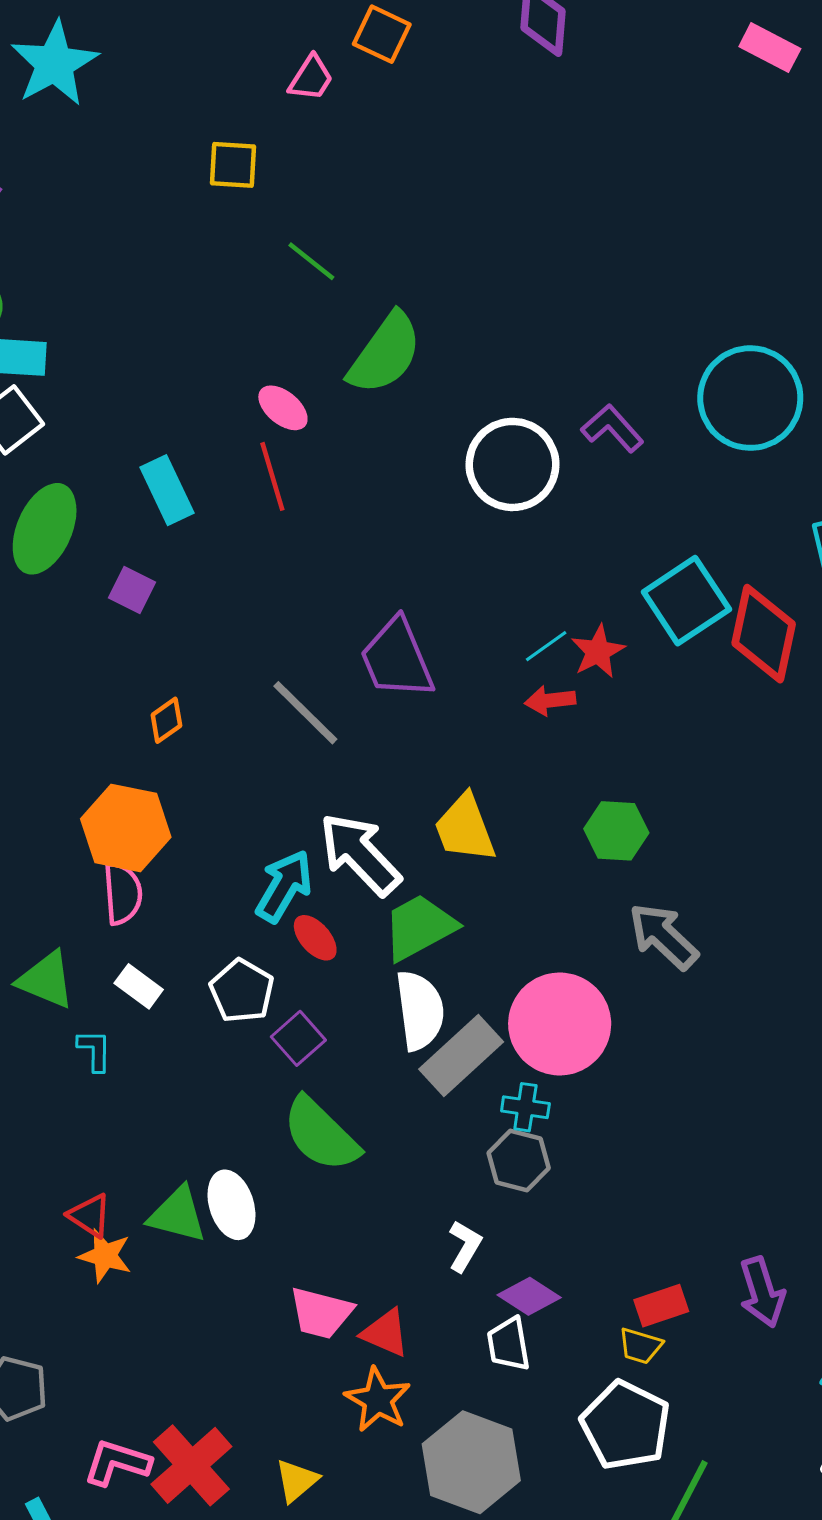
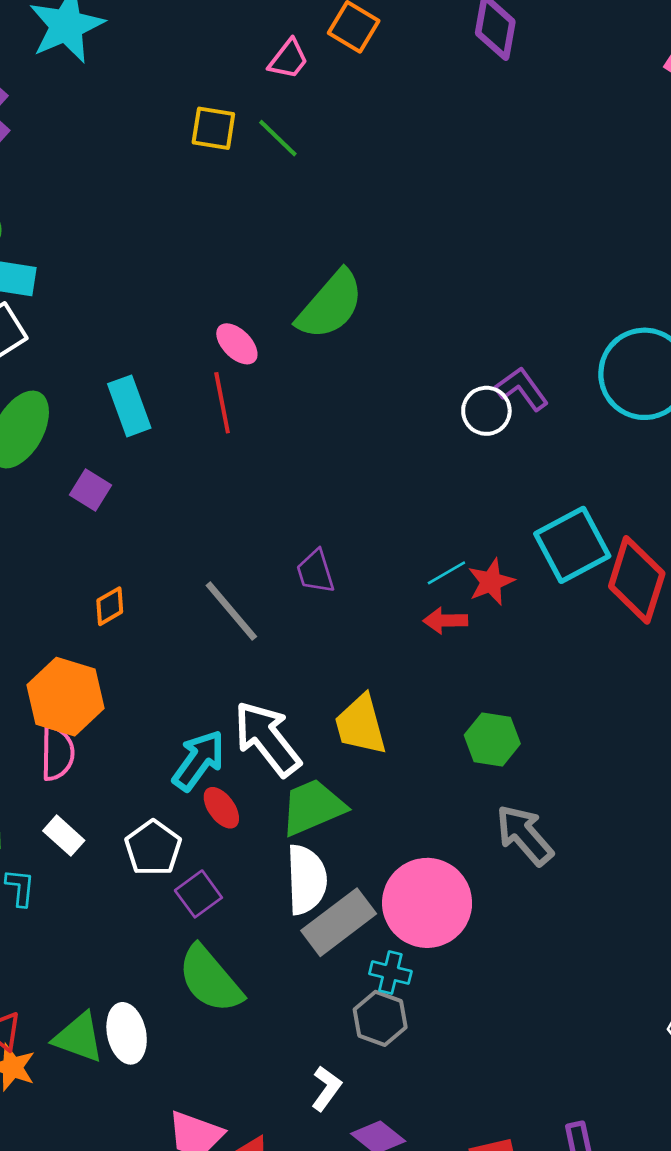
green line: (311, 261) -> (278, 138), moved
white circle: (513, 464) -> (486, 411), moved, size x0.6
purple trapezoid: (397, 659) -> (315, 572), size x0.6

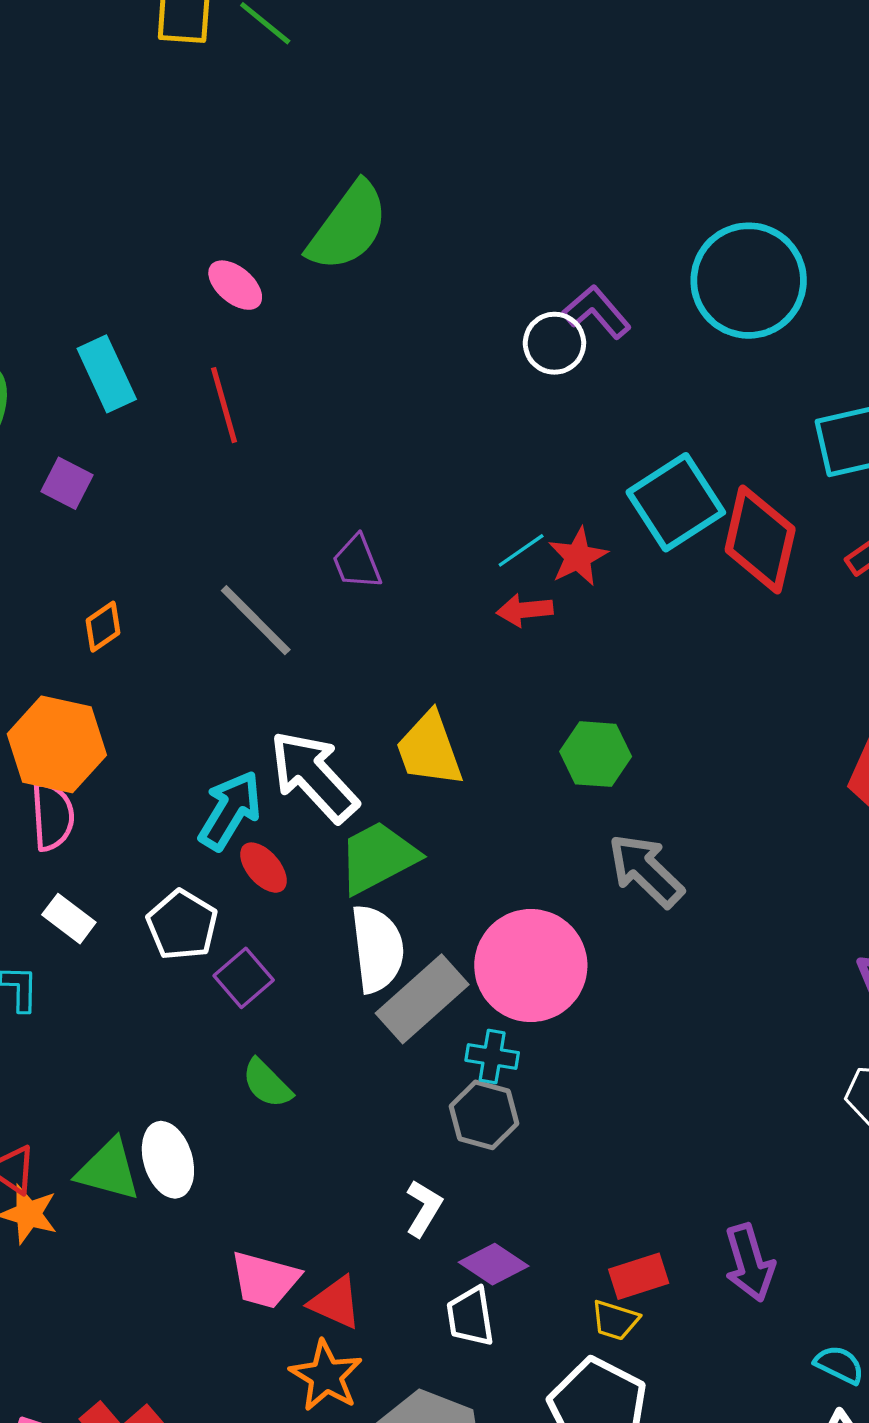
red line: (222, 403) -> (224, 405), moved
green semicircle: (210, 979) -> (267, 1084), size x0.6

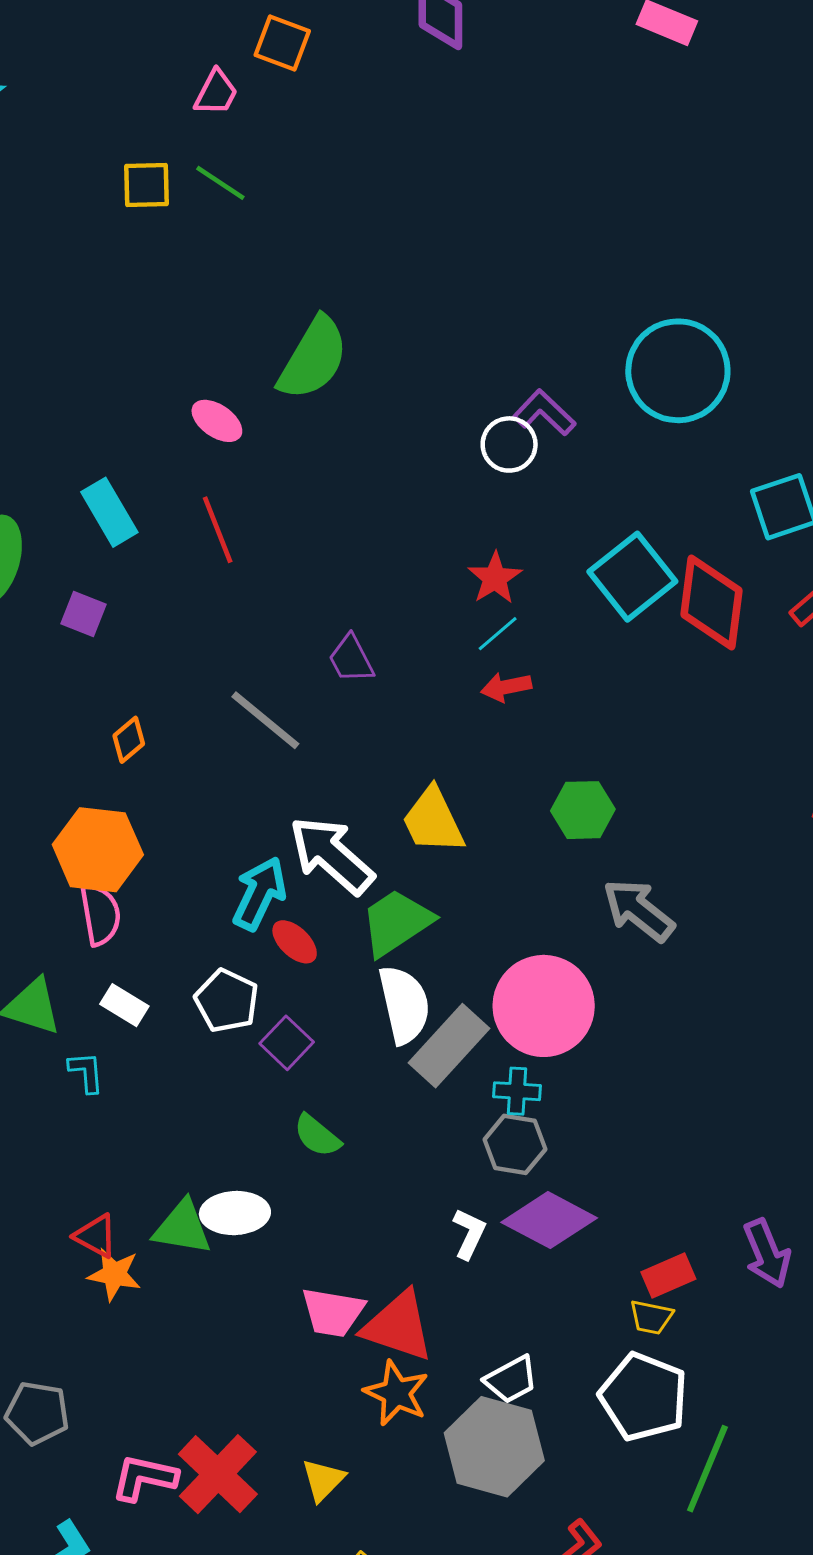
red star: (578, 557) -> (495, 578), moved
white ellipse: (168, 1160) -> (235, 1213), turned -70
purple diamond: (494, 1264) -> (549, 1220), moved, size x1.5
red triangle: (335, 1302) -> (398, 1326), size x1.5
white trapezoid: (470, 1316) -> (511, 1379), moved, turned -104

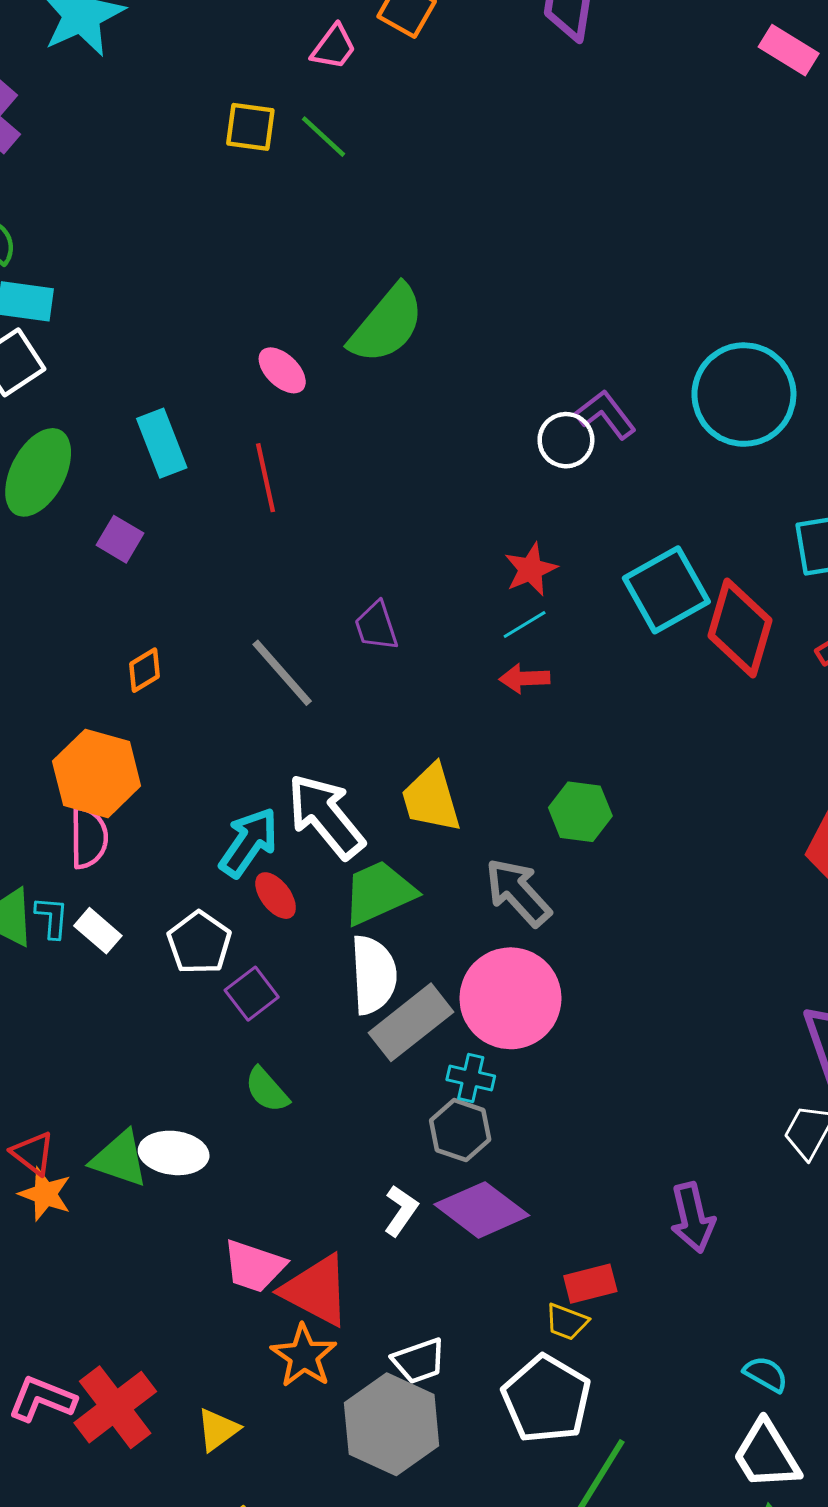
gray arrow: (638, 910) -> (518, 892), moved
cyan L-shape: (86, 1072) -> (52, 917), moved
purple arrow: (767, 1253) -> (693, 1218), moved

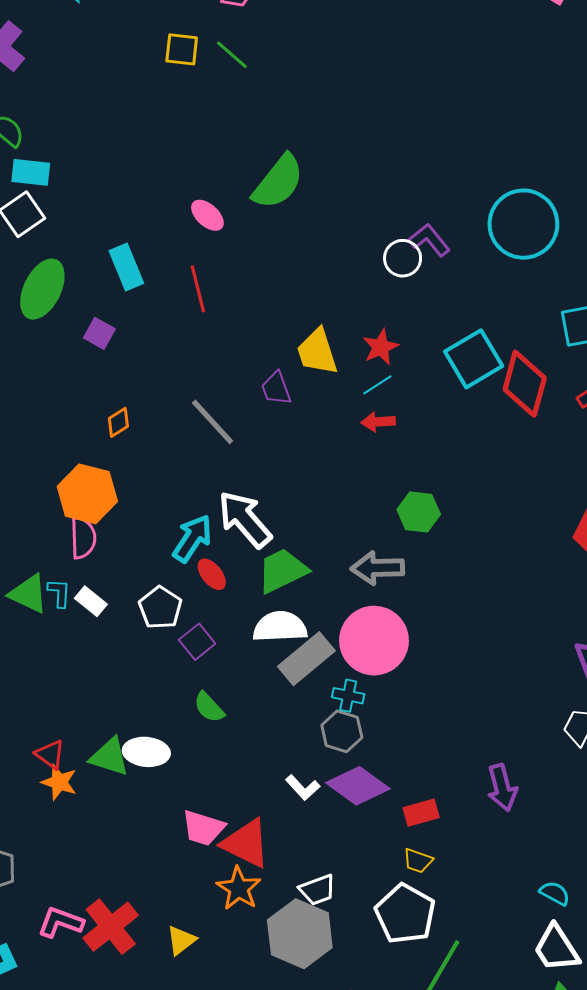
yellow trapezoid: (431, 798) -> (317, 352), moved
gray arrow: (518, 892) -> (377, 568), turned -48
white semicircle: (373, 975) -> (280, 627), turned -88
white L-shape: (401, 1211) -> (303, 788), turned 104
red rectangle: (590, 1284) -> (421, 813), moved

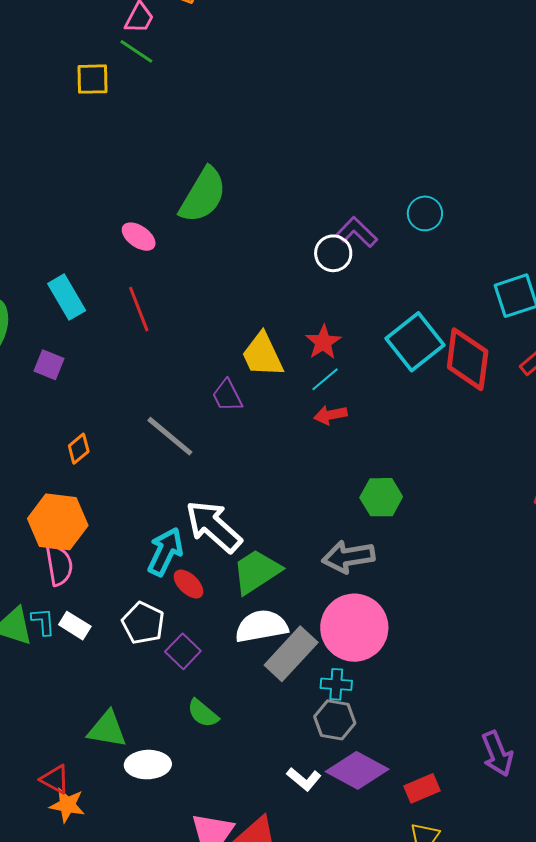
green line: (232, 55) -> (136, 51), moved
cyan circle: (523, 224) -> (425, 213), moved, size x0.5
green triangle: (109, 757) -> (107, 729), moved

